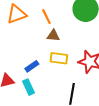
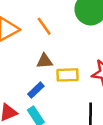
brown triangle: (53, 35) -> (45, 61), moved

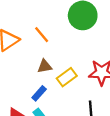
yellow rectangle: (68, 75) -> (67, 77), turned -30

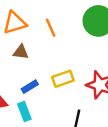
brown triangle: (45, 66) -> (21, 52), moved

